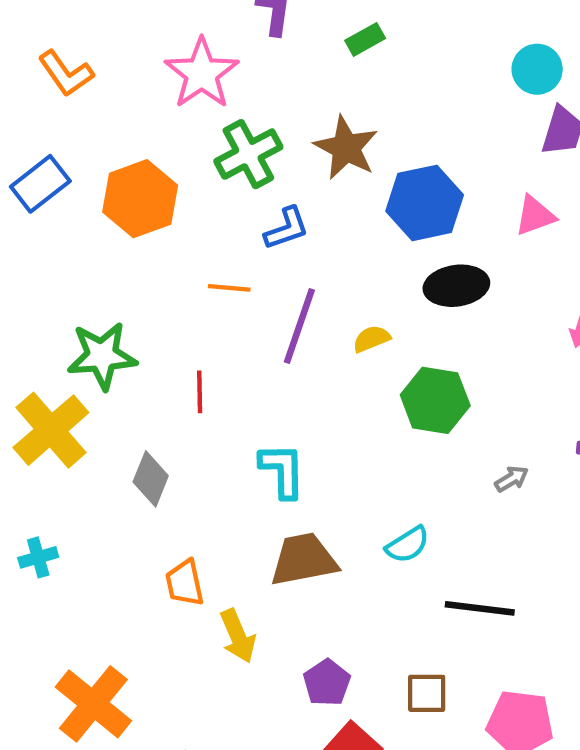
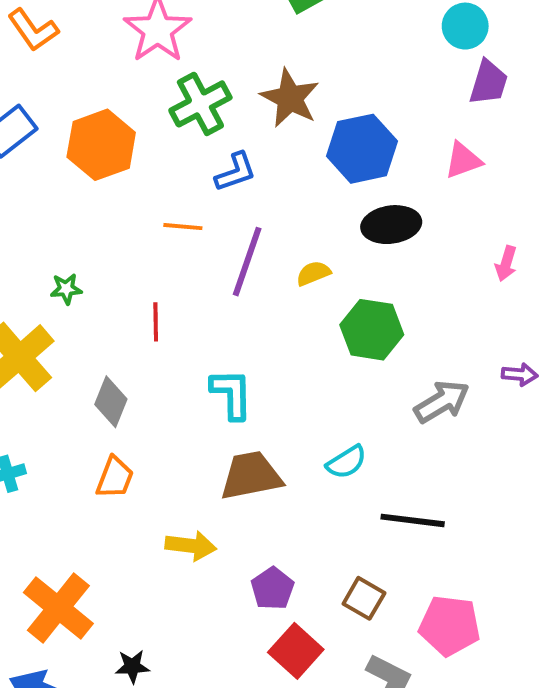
green star: (102, 356) -> (66, 289), size x0.5
gray arrow: (512, 479) -> (442, 402), size x1.8
orange trapezoid: (185, 583) -> (115, 478), moved, turned -147
yellow arrow: (238, 636) -> (191, 546), turned -60
brown square: (427, 693) -> (364, 598), turned 30

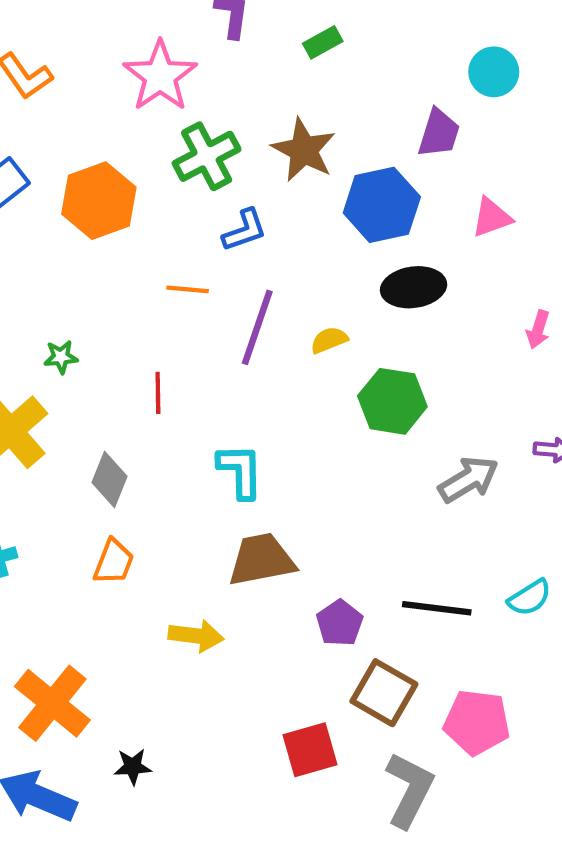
purple trapezoid: (489, 83) -> (439, 133), moved
cyan semicircle: (346, 462) -> (530, 598), moved
purple pentagon: (272, 589) -> (340, 623), moved
brown square: (364, 598) -> (384, 693), size x1.4
red square: (296, 651) -> (310, 750), turned 32

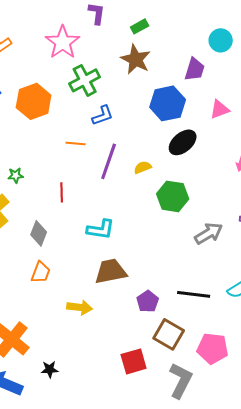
brown star: (304, 150) -> (136, 59), moved
black ellipse: (414, 287) -> (183, 142), turned -32
cyan L-shape: (240, 471) -> (101, 229), turned 100

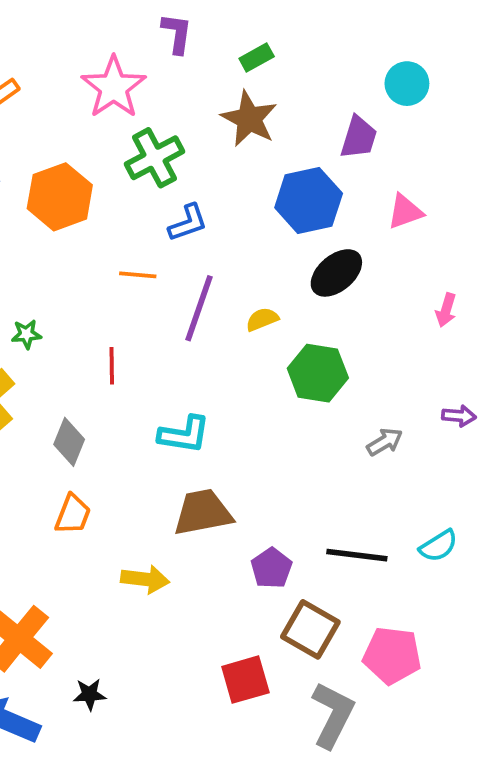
gray arrow: (209, 233) -> (385, 442), size x0.7

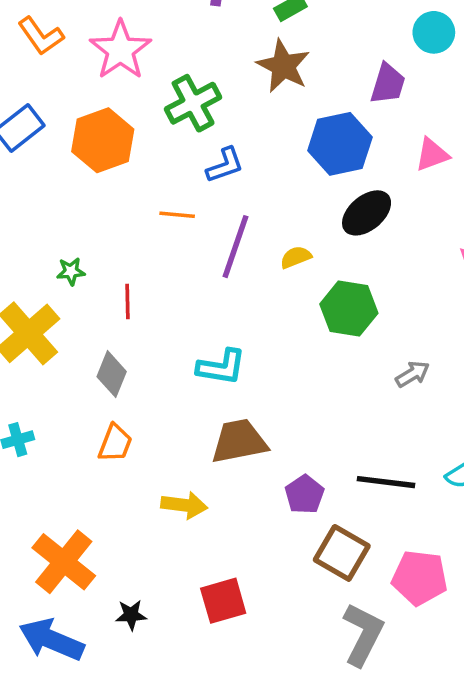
pink star: (114, 87) -> (120, 50), moved
red line: (112, 366) -> (128, 301), moved
red square: (245, 680) -> (223, 601), moved

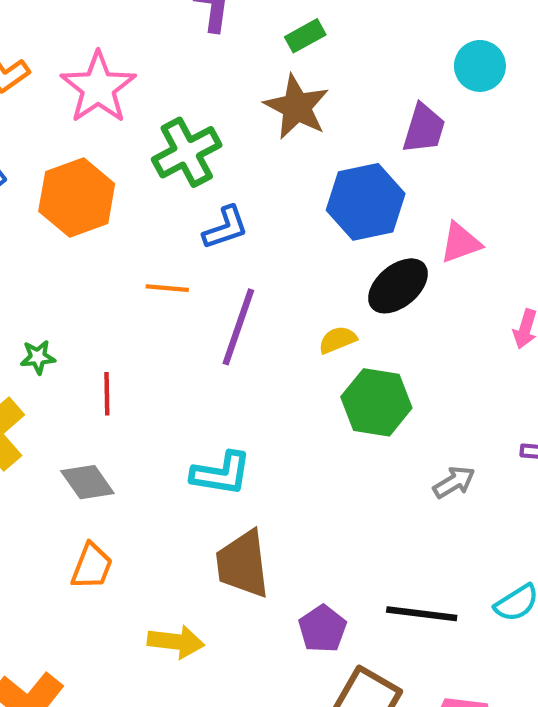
pink triangle: (432, 155) -> (461, 243), moved
yellow semicircle: (296, 257) -> (338, 340), moved
gray diamond: (112, 374) -> (87, 482), turned -57
brown trapezoid: (239, 441) -> (243, 564), turned -86

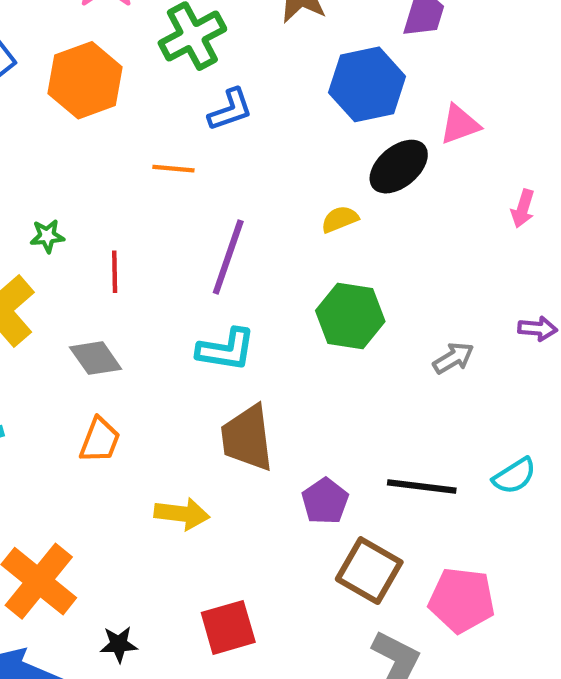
purple line: (238, 327) -> (228, 257), moved
green hexagon: (376, 402) -> (350, 316), moved

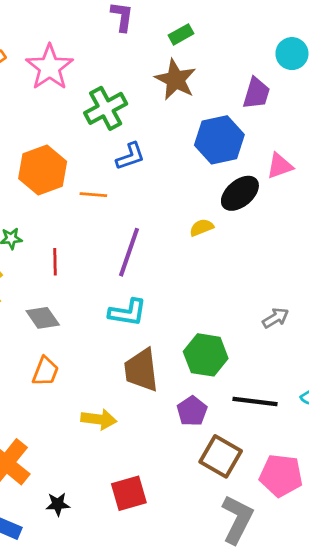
orange hexagon: (85, 80) -> (43, 170), moved
green hexagon: (350, 316) -> (206, 355), moved

